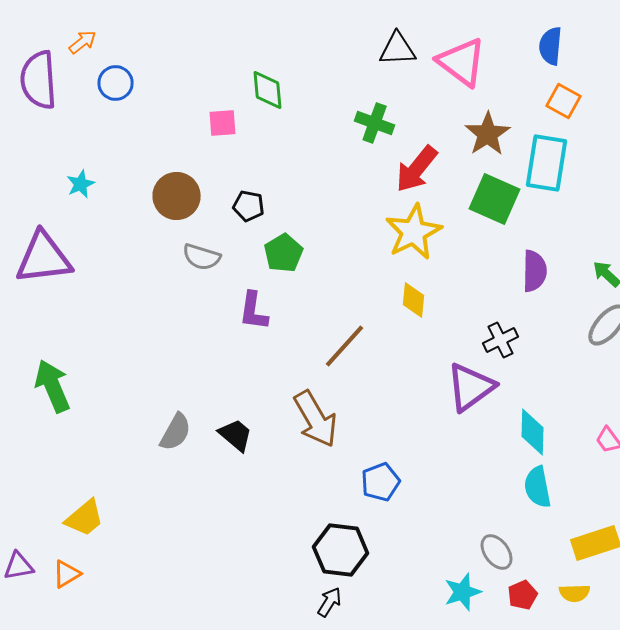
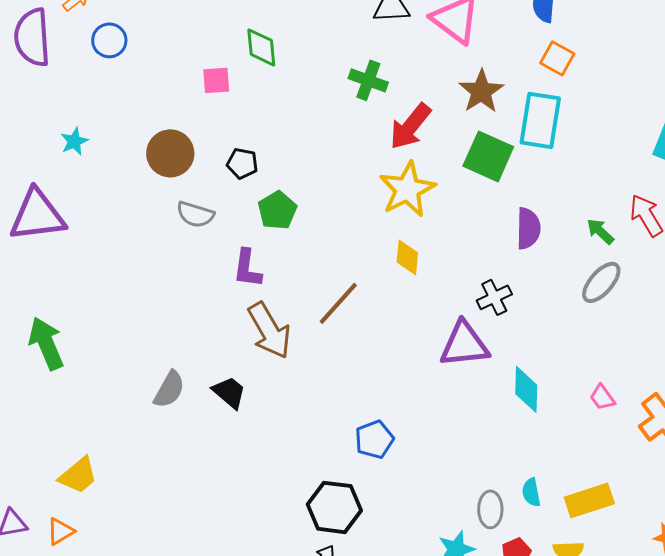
purple triangle: (471, 387) -> (464, 344), turned 30
brown arrow: (316, 419) -> (269, 330), moved
cyan semicircle: (538, 487) -> (531, 492), moved, size x0.7
gray ellipse: (497, 552) -> (490, 509), turned 36

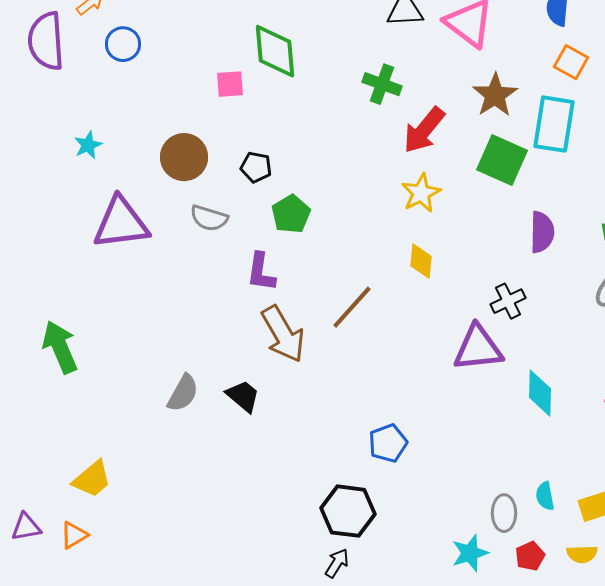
green diamond: (261, 47) -> (275, 51), size x1.4
yellow star: (407, 189) -> (421, 193), size x0.7
purple triangle: (37, 215) -> (121, 223), moved

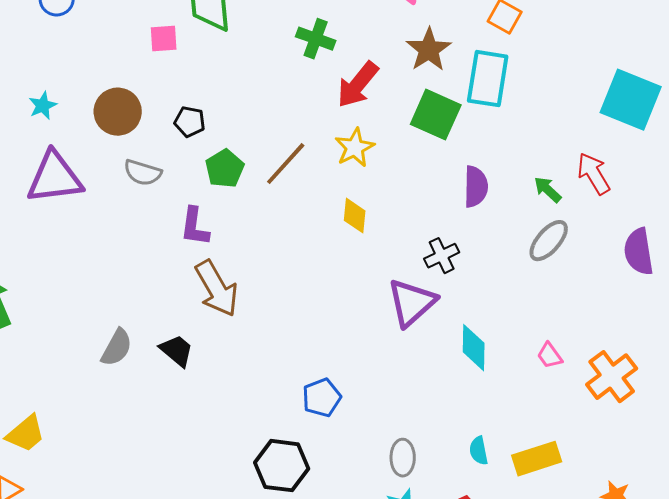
cyan star: (88, 145) -> (43, 106), moved
brown line: (352, 307) -> (286, 164), moved
purple triangle: (478, 348) -> (412, 303), turned -36
gray ellipse: (504, 513) -> (403, 458), moved

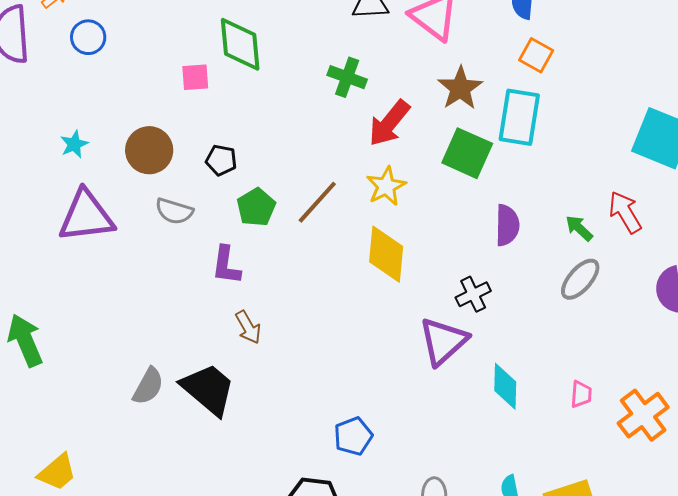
yellow diamond: (355, 216) -> (386, 254), size x1.6
brown arrow: (217, 289) -> (248, 327), size x0.6
black trapezoid: (177, 351) -> (208, 389), size x1.6
pink trapezoid: (550, 356) -> (581, 394), turned -140

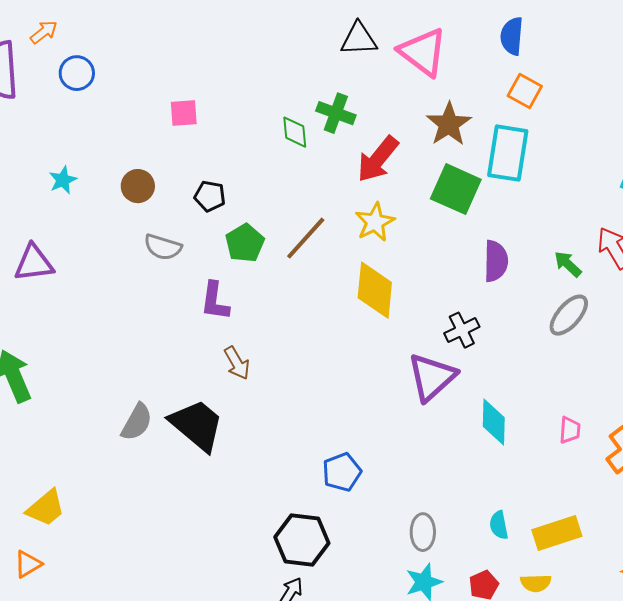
green diamond: (240, 44) -> (295, 132), moved, size x0.6
brown circle: (149, 150) -> (138, 186), size x0.7
purple triangle: (86, 216) -> (34, 263), moved, size x0.7

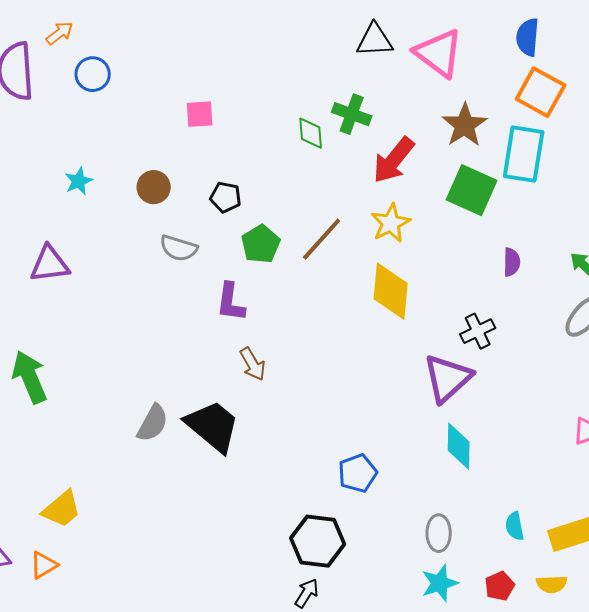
orange square: (525, 91) -> (541, 92), size x1.4
purple semicircle: (496, 261) -> (512, 262), size x0.7
cyan diamond: (494, 422) -> (459, 446), moved

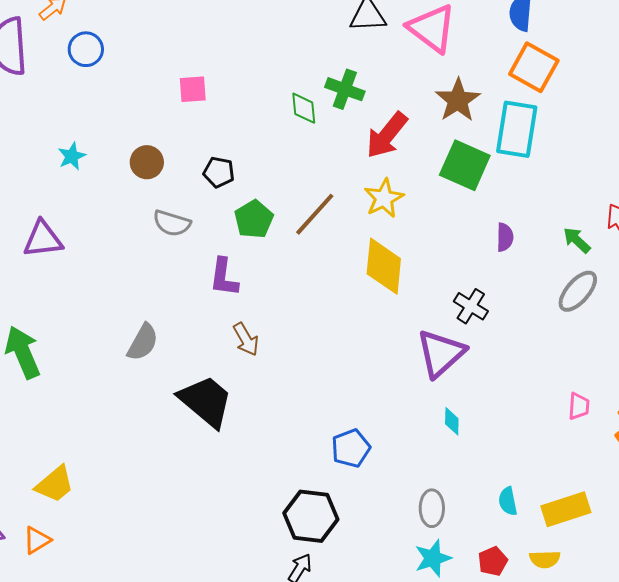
black cross: (478, 331) -> (471, 306), turned -32
gray semicircle: (153, 423) -> (143, 342), moved
cyan diamond: (459, 446) -> (452, 421), size x0.6

